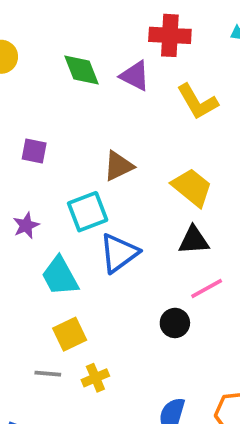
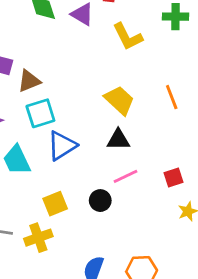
brown triangle: (118, 166) -> (29, 81), moved
yellow square: (70, 334) -> (55, 204), moved
yellow cross: (95, 378) -> (38, 238), size x1.4

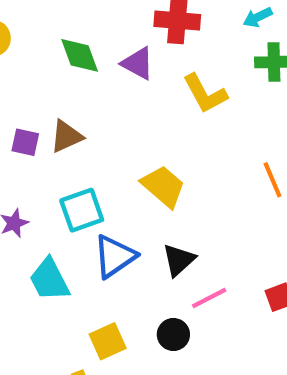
brown triangle: (29, 81) -> (66, 136), moved
yellow trapezoid: (119, 100) -> (163, 186), moved
black triangle: (118, 140) -> (179, 260), moved, turned -40

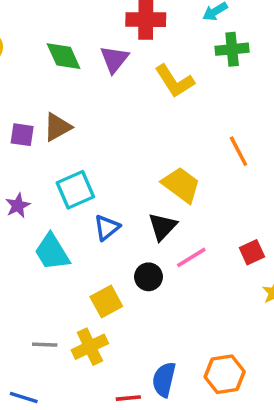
purple triangle: (138, 63) -> (114, 59), turned 44
yellow trapezoid: (163, 186) -> (181, 185), moved
blue triangle: (115, 256) -> (107, 228), size x0.7
black circle: (173, 334) -> (148, 277), moved

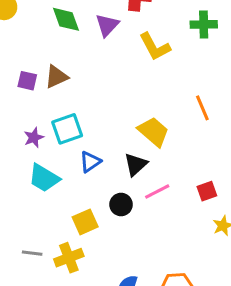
purple star: (18, 205) -> (34, 137), moved
cyan trapezoid: (52, 252) -> (44, 178), turned -32

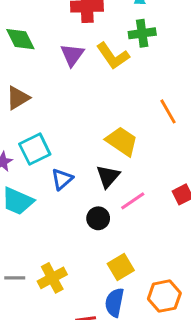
green cross: (204, 24) -> (142, 33), moved
purple triangle: (107, 25) -> (72, 55), moved
yellow square: (85, 222) -> (121, 267), moved

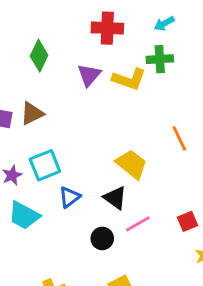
green diamond: (20, 39) -> (39, 56), turned 48
yellow L-shape: (113, 56) -> (129, 79), turned -40
black triangle: (108, 176) -> (115, 198), turned -40

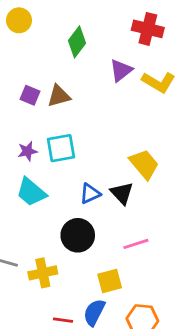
blue triangle: (70, 197) -> (90, 194), moved
pink line: (138, 224) -> (136, 244), moved
black circle: (102, 238) -> (78, 235), moved, size x1.5

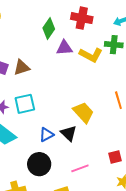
green diamond: (77, 42) -> (49, 28), moved
purple triangle: (121, 70) -> (64, 48), turned 36

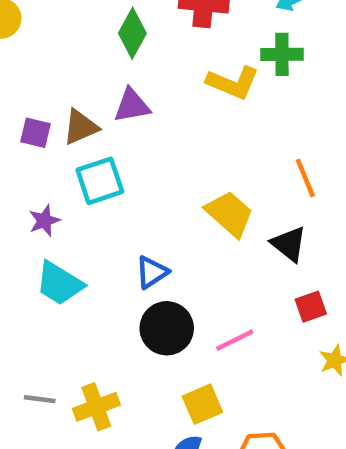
purple triangle: (64, 48) -> (132, 105), moved
cyan square: (25, 104) -> (100, 181), moved
black triangle: (69, 133) -> (289, 244), moved
black circle: (39, 164) -> (167, 328), moved

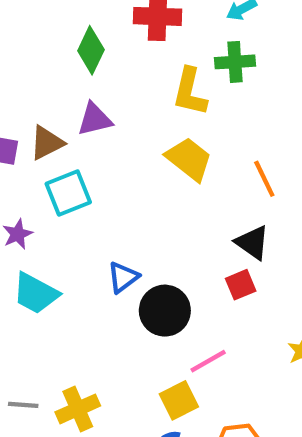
yellow L-shape: (233, 83) -> (190, 92), turned 84
yellow trapezoid: (229, 214) -> (189, 159), moved
red square: (311, 307) -> (241, 285), moved
black circle: (167, 328) -> (165, 311), moved
pink line: (235, 340) -> (208, 361), moved

